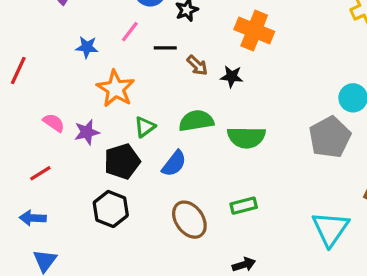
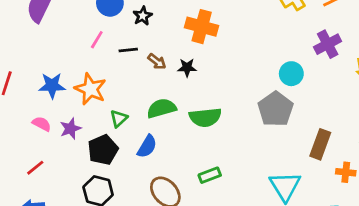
blue star: (87, 47) -> (52, 86), moved, size x1.4

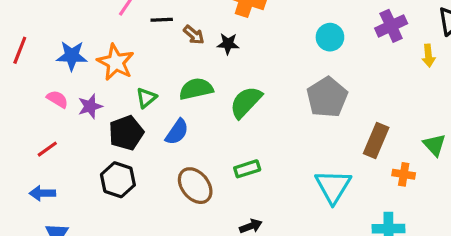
cyan circle: (291, 74) -> (330, 37), moved
green semicircle: (205, 117) -> (246, 102), turned 136

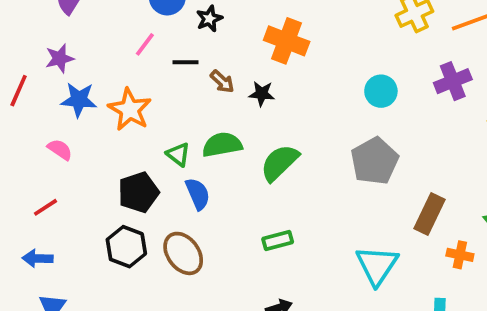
green triangle: (146, 98) -> (178, 154), moved, turned -45
purple star: (90, 106) -> (60, 58), moved
blue semicircle: (177, 132) -> (198, 194), turned -60
brown ellipse: (195, 186) -> (183, 253), moved

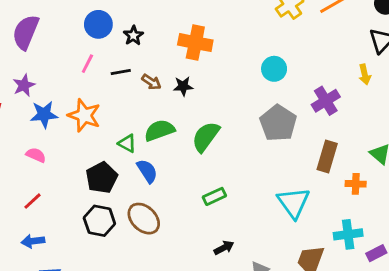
purple cross: (453, 81) -> (326, 101), moved

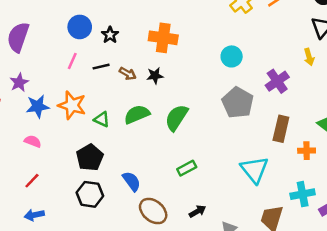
green triangle: (127, 143) -> (102, 119), moved
blue semicircle: (147, 171) -> (132, 181), moved
brown ellipse: (144, 219) -> (153, 211), moved

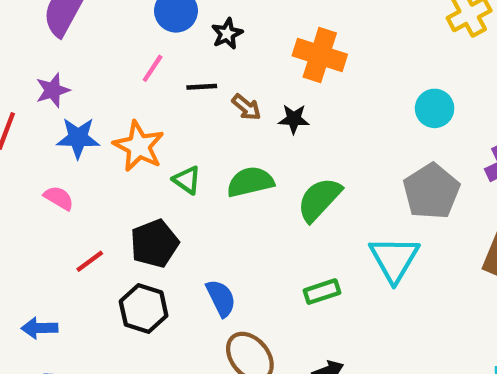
cyan triangle: (255, 170) -> (394, 259), moved
red line: (32, 181) -> (90, 261), moved

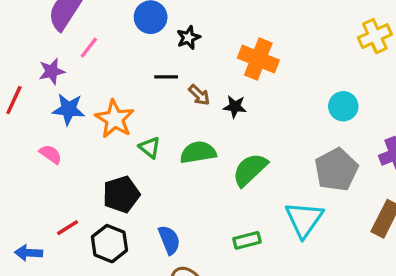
pink line: (153, 68) -> (89, 48), moved
red line: (90, 261) -> (68, 228), moved

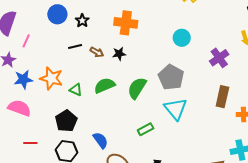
pink semicircle: (51, 154) -> (19, 108), size x1.6
gray pentagon: (336, 170) -> (171, 77), moved
red line: (68, 228) -> (30, 143), moved, turned 48

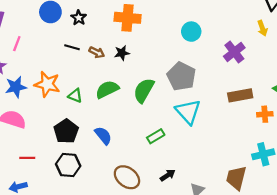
black line: (75, 47) -> (72, 47), turned 32
brown rectangle: (222, 97) -> (240, 95), turned 70
blue semicircle: (101, 140) -> (103, 136), moved

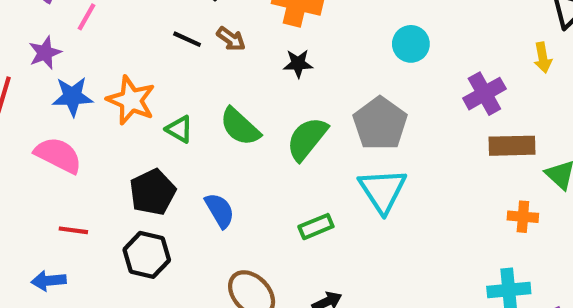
brown arrow: (97, 52) -> (231, 39), moved
black star: (122, 53) -> (298, 64), moved
green semicircle: (107, 89) -> (240, 127), turned -120
brown rectangle: (240, 95) -> (512, 146), moved

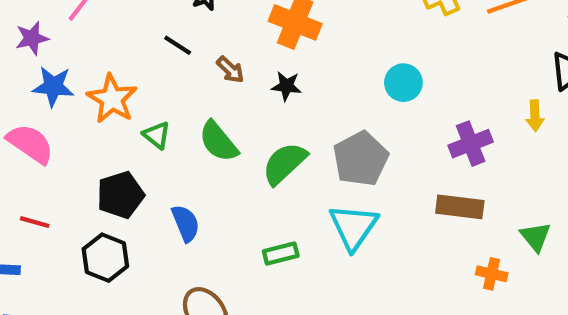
brown arrow: (231, 39) -> (230, 70), moved
brown rectangle: (512, 146) -> (460, 207), moved

